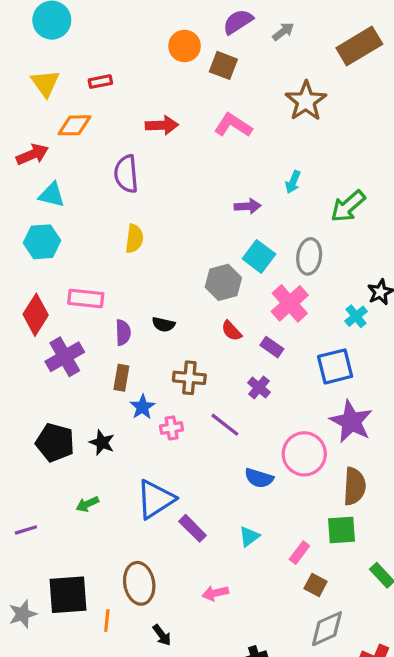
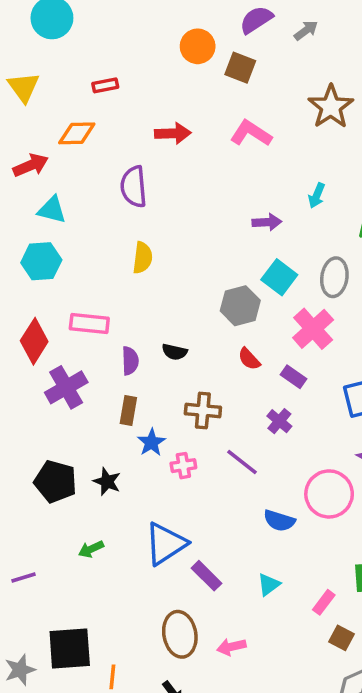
yellow triangle: (45, 83) -> (24, 87), moved
brown ellipse: (139, 583) -> (180, 634), moved

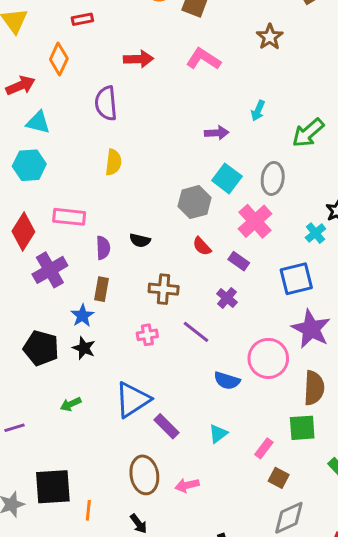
brown star: (331, 107) -> (270, 37), size x0.7
orange diamond: (77, 133) -> (59, 59), turned -64
blue star: (151, 442) -> (82, 316), moved

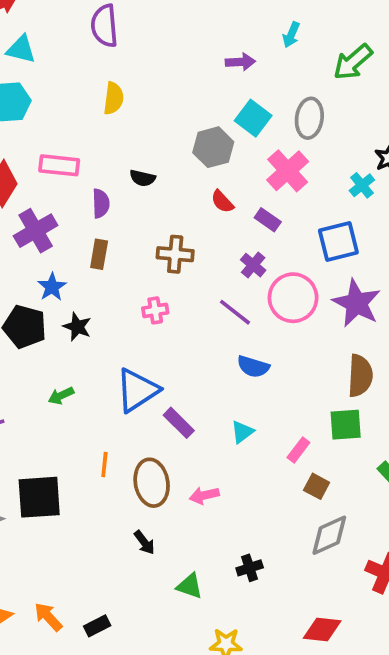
black semicircle: (140, 240) -> (143, 178), moved
blue star: (82, 316) -> (52, 287), moved
purple line: (196, 332) -> (235, 312), moved
pink circle: (268, 358) -> (293, 298), moved
orange line: (88, 510) -> (104, 465), moved

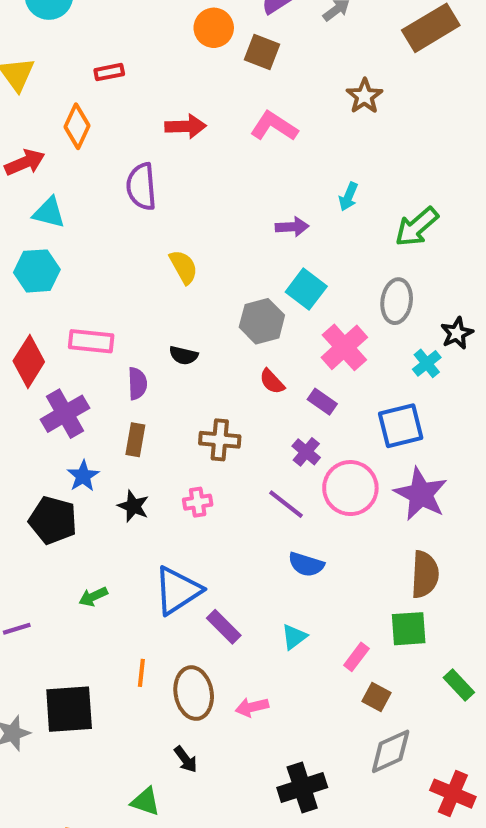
yellow semicircle: (114, 98) -> (184, 267), moved, turned -36
gray ellipse: (309, 118) -> (397, 301), moved
black star: (77, 327) -> (133, 506), moved
black cross: (250, 568) -> (302, 787), size x1.6
green triangle: (190, 586) -> (145, 802), moved

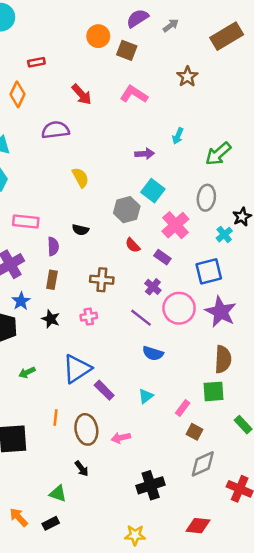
red arrow: (186, 126) -> (82, 94), turned 50
purple semicircle: (141, 187) -> (55, 130), turned 88

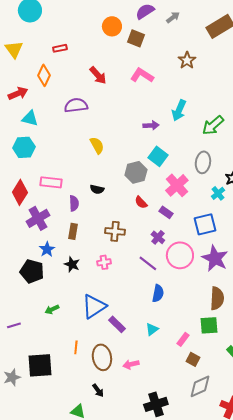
cyan arrow: (178, 136) -> (179, 110), size x1.5
blue semicircle: (153, 353) -> (158, 293), turned -96

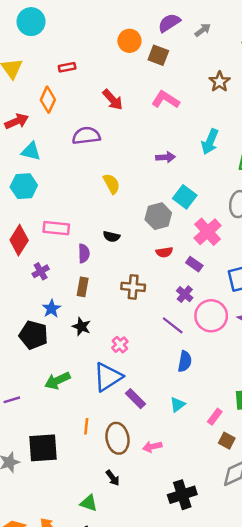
purple arrow: (151, 125) -> (166, 157), moved
red semicircle: (141, 202) -> (164, 252), turned -56
purple cross: (38, 218) -> (41, 271), size x0.6
pink cross: (104, 262) -> (120, 345), moved, turned -32
green arrow: (52, 309) -> (57, 381), size x1.5

